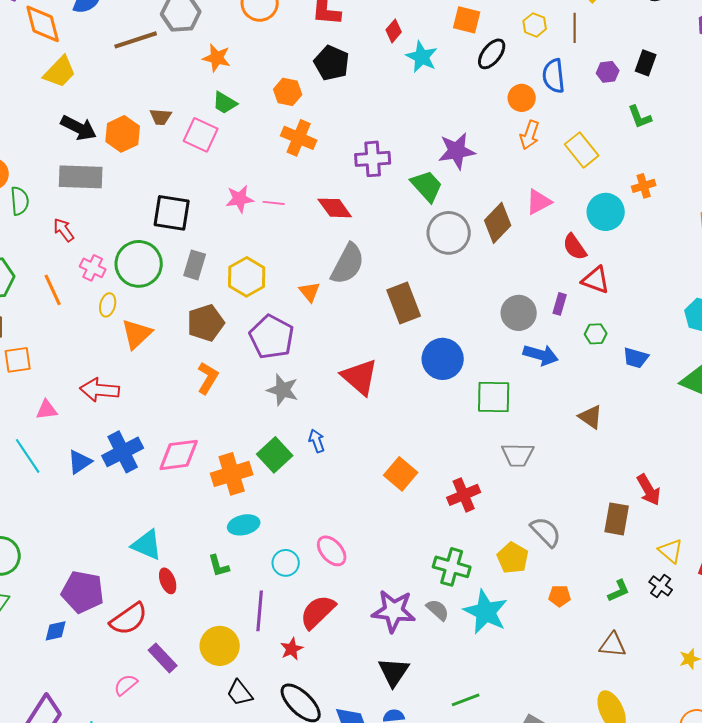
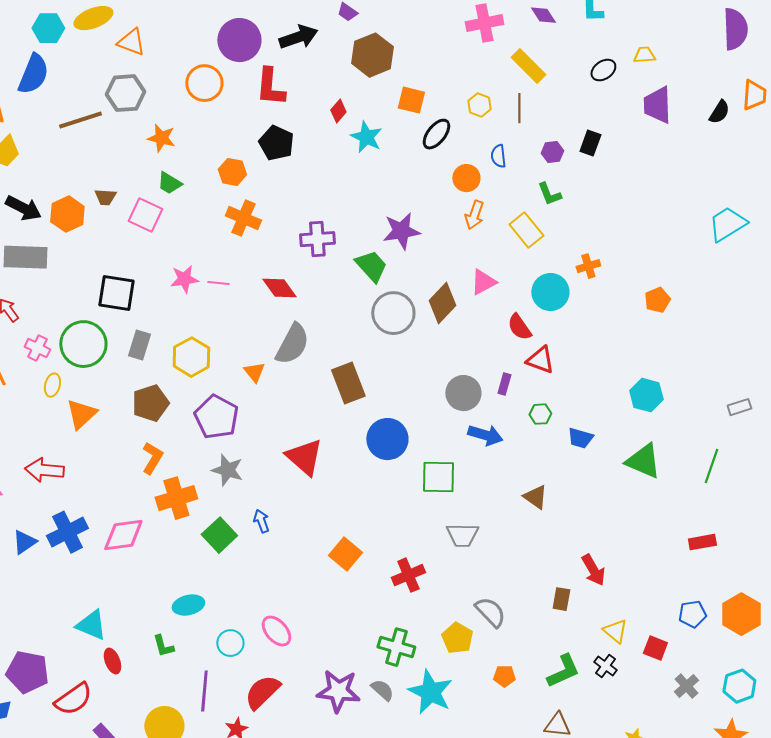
blue semicircle: (554, 76) -> (498, 156), size x0.7
green L-shape: (640, 117) -> (549, 194), moved
orange cross: (232, 474) -> (176, 498), moved
brown rectangle: (617, 519) -> (561, 599), size x0.7
green L-shape: (619, 591) -> (563, 671), size x1.5

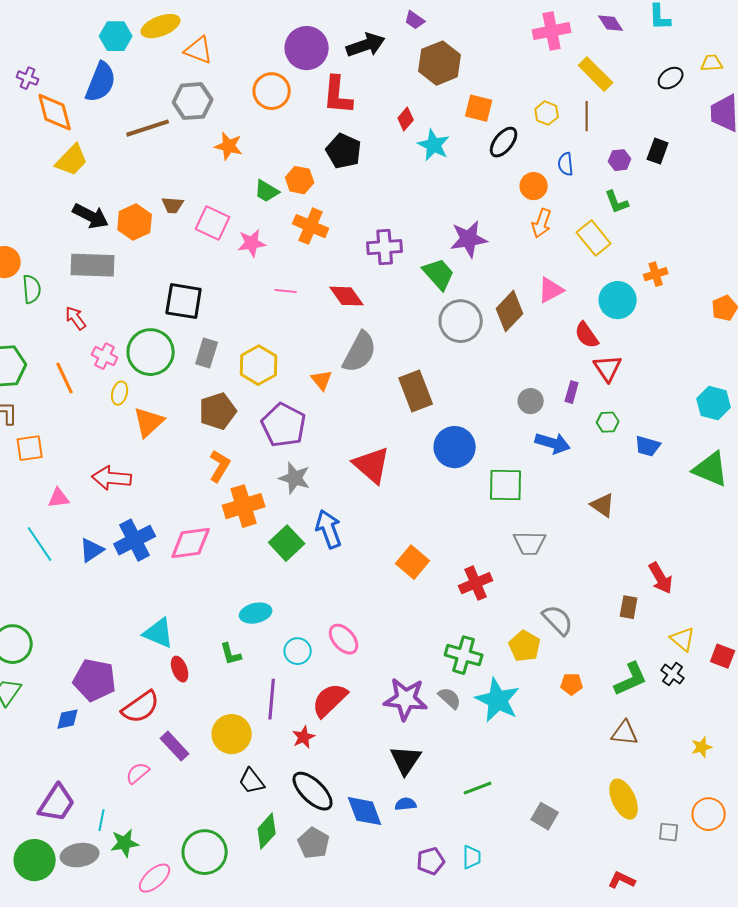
green trapezoid: (169, 183) -> (267, 191), moved
pink star: (184, 279) -> (252, 243), moved
red triangle: (540, 360) -> (608, 368), turned 36
gray circle: (463, 393) -> (531, 401), size x0.7
blue arrow: (261, 521) -> (329, 529), size x1.6

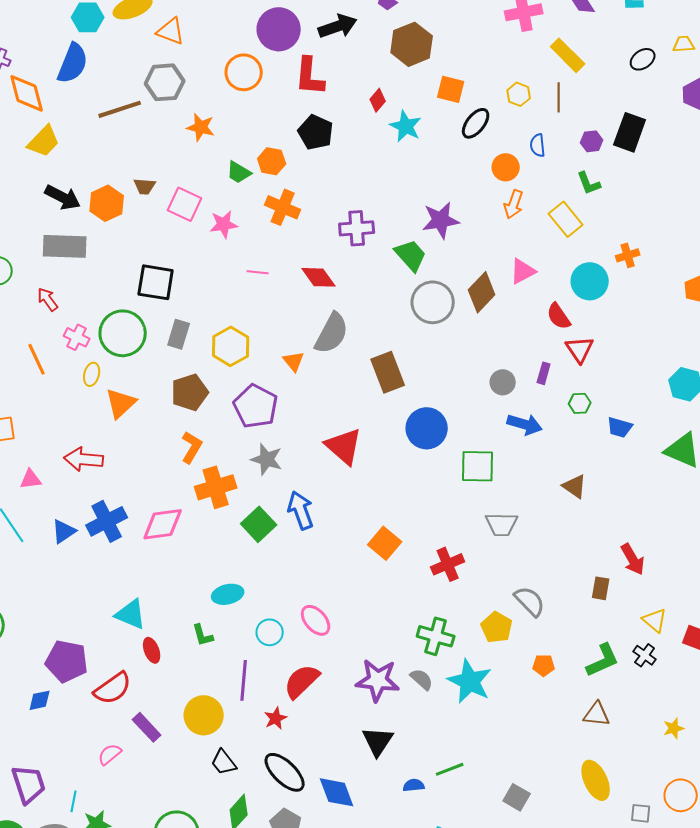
black rectangle: (658, 151) -> (630, 132), size x1.5
purple trapezoid: (57, 803) -> (29, 784), turned -51
blue semicircle: (406, 804) -> (414, 785), moved

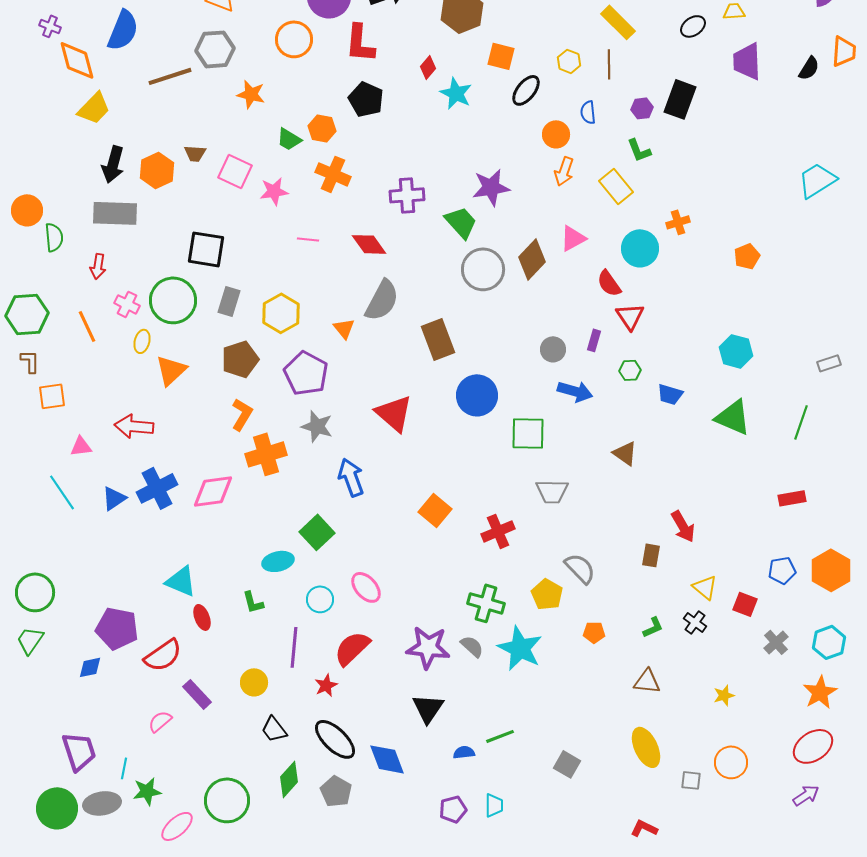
black arrow: (63, 197) -> (113, 164), turned 78
red arrow: (48, 299) -> (98, 266), turned -135
green square: (259, 524) -> (317, 532), moved
green L-shape: (603, 660) -> (653, 627), size x0.6
yellow circle: (204, 715) -> (254, 682), size x0.7

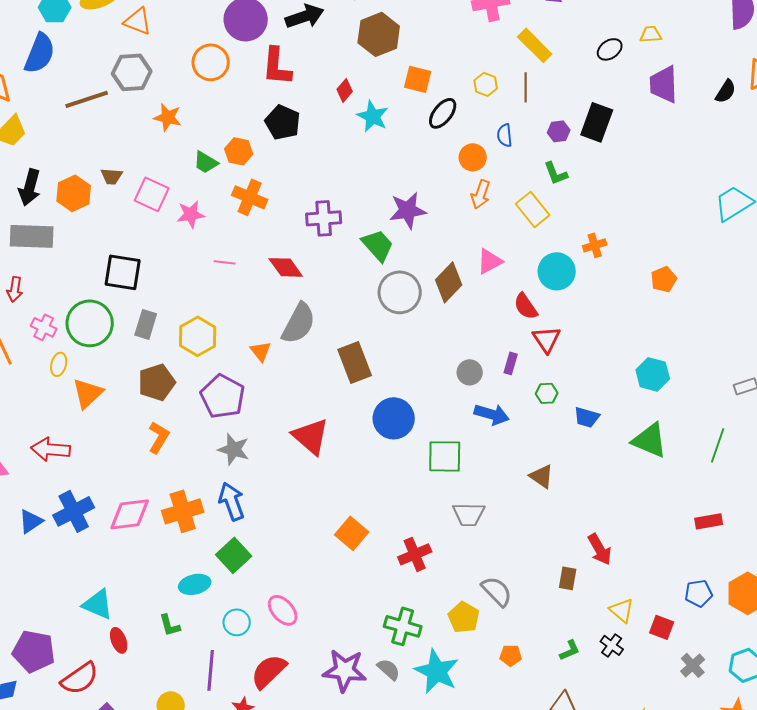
orange cross: (266, 454) -> (183, 511), moved
blue arrow: (351, 477) -> (232, 501), moved

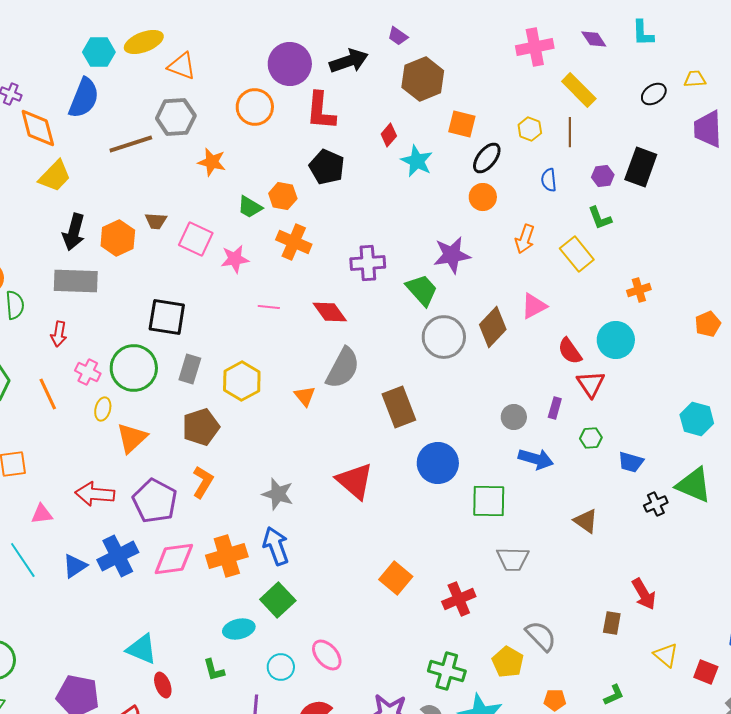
orange circle: (473, 157) -> (483, 197), moved
cyan circle: (557, 271) -> (616, 340), moved
purple pentagon: (223, 396) -> (155, 501), moved
black cross: (612, 645) -> (656, 504), moved, turned 30

